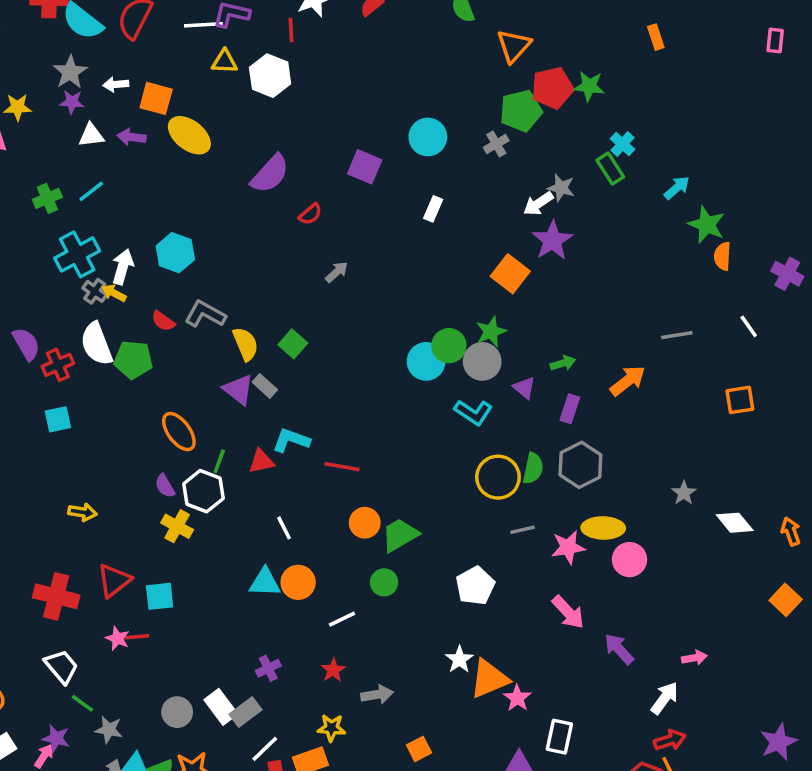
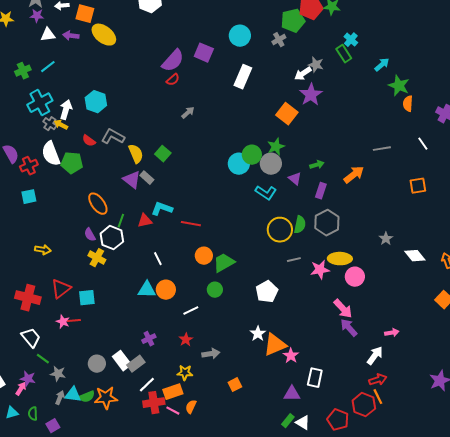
purple semicircle: (270, 174) -> (173, 61), moved
white rectangle: (433, 209) -> (243, 77), size x1.6
pink arrow: (568, 612) -> (343, 309), moved

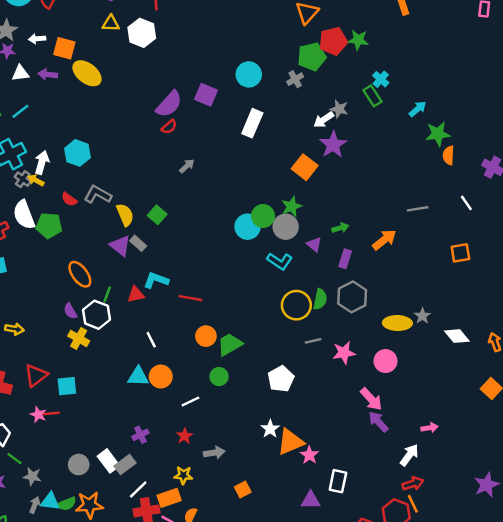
green star: (399, 86) -> (438, 134), turned -30
yellow ellipse: (340, 259) -> (397, 323), moved

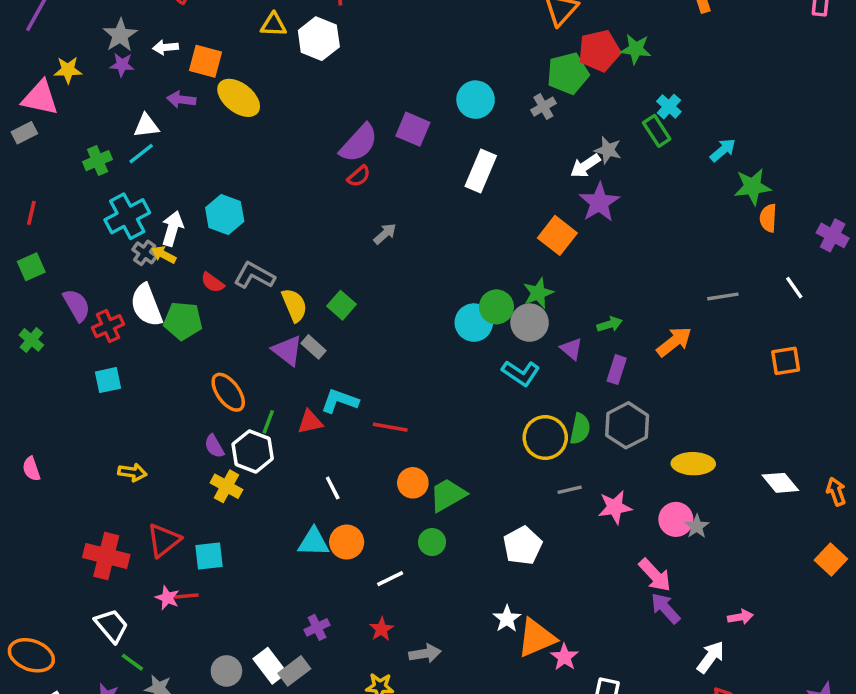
white triangle: (20, 73) -> (146, 126), moved
gray star: (422, 316) -> (697, 526), moved

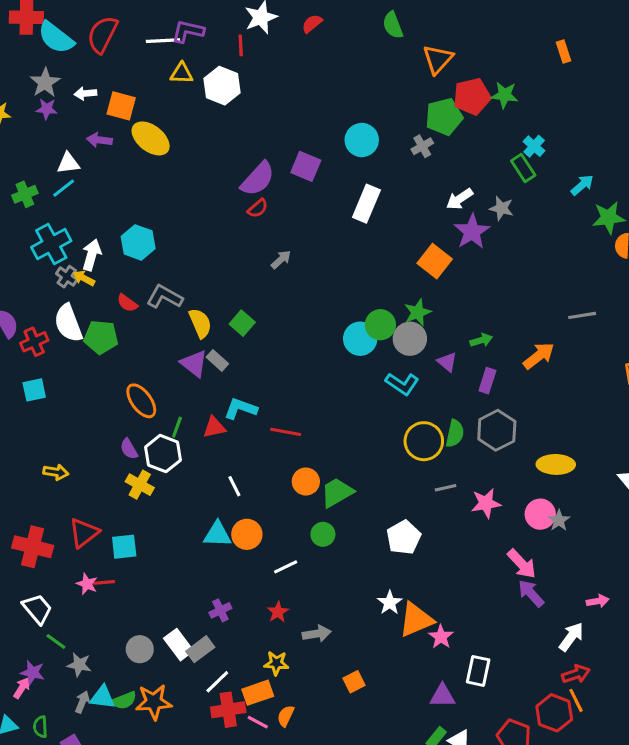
gray star: (608, 150) -> (501, 208), moved

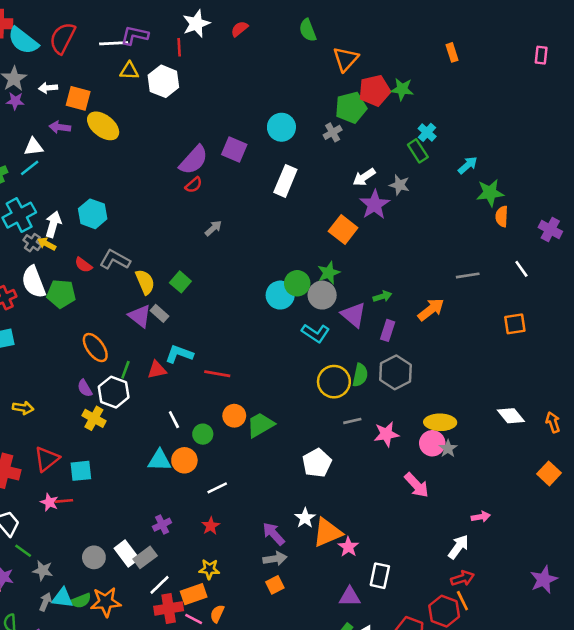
purple triangle: (447, 362) -> (354, 315), size x1.5
yellow ellipse: (556, 464) -> (440, 422), moved
green circle: (323, 534) -> (203, 434), moved
purple arrow: (531, 593) -> (274, 534), moved
gray arrow: (317, 634) -> (275, 559), moved

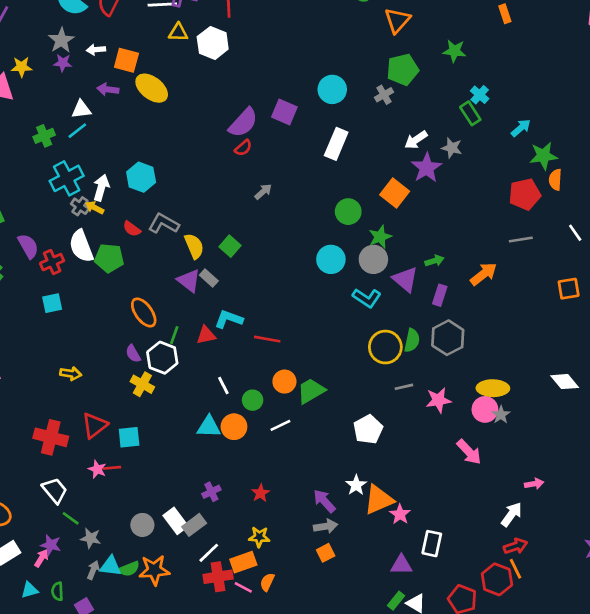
red pentagon: (375, 90) -> (525, 194), moved
green circle: (297, 283) -> (348, 212), moved
white line: (217, 488) -> (280, 425), moved

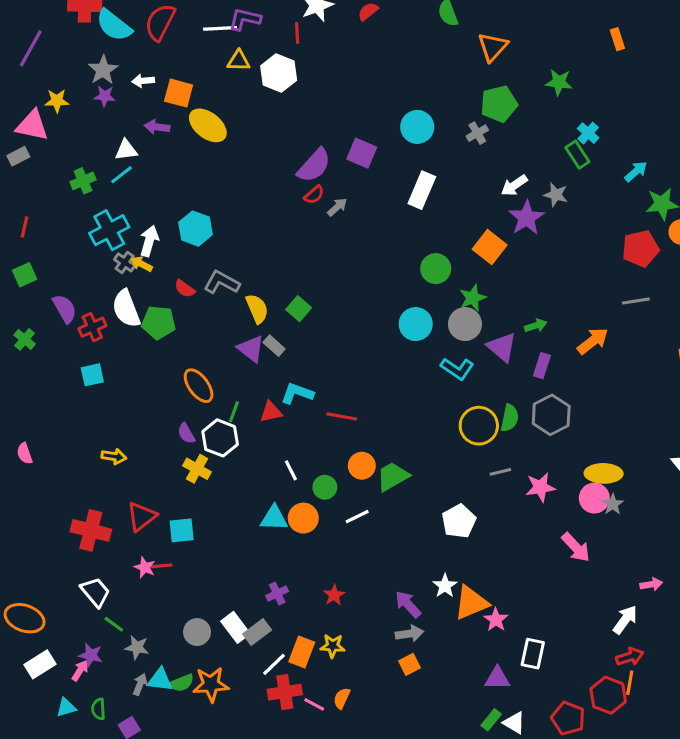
gray arrow: (263, 192) -> (337, 207), moved
orange rectangle: (243, 562) -> (302, 652), moved, turned -50
orange line: (515, 569) -> (630, 683), turned 36

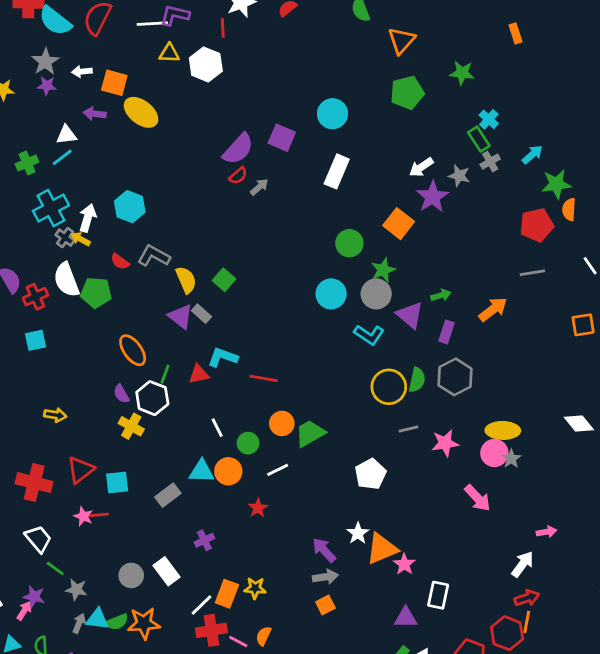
gray cross: (477, 133) -> (490, 162), moved
red star: (334, 595) -> (258, 508), moved
gray rectangle: (257, 632) -> (168, 495), moved

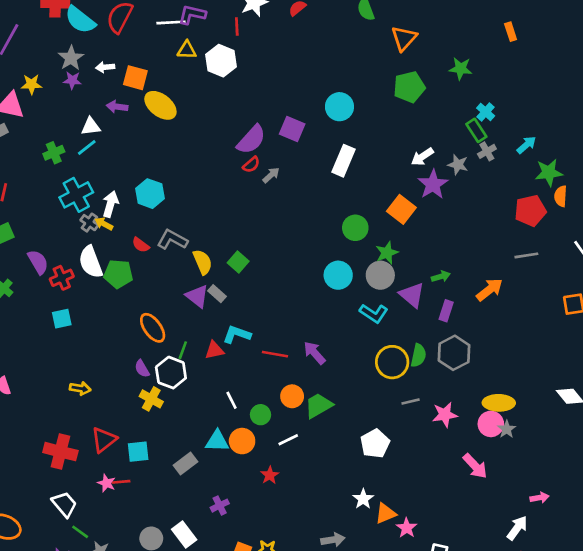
orange triangle: (382, 549) -> (386, 513), size x0.7
purple arrow: (324, 550) -> (314, 353), moved

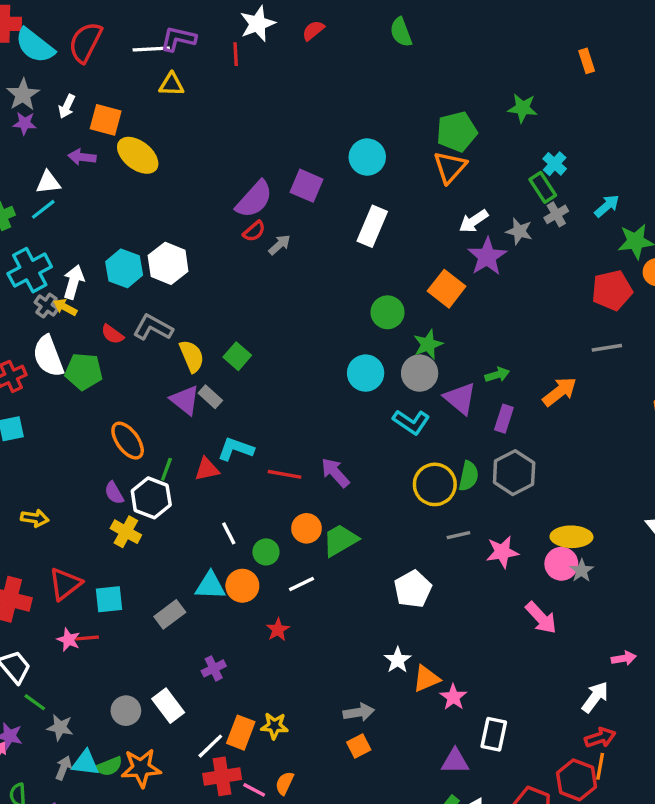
orange triangle: (404, 38) -> (450, 167), moved
white hexagon: (221, 61) -> (168, 263), moved
white arrow: (105, 67) -> (67, 106), turned -60

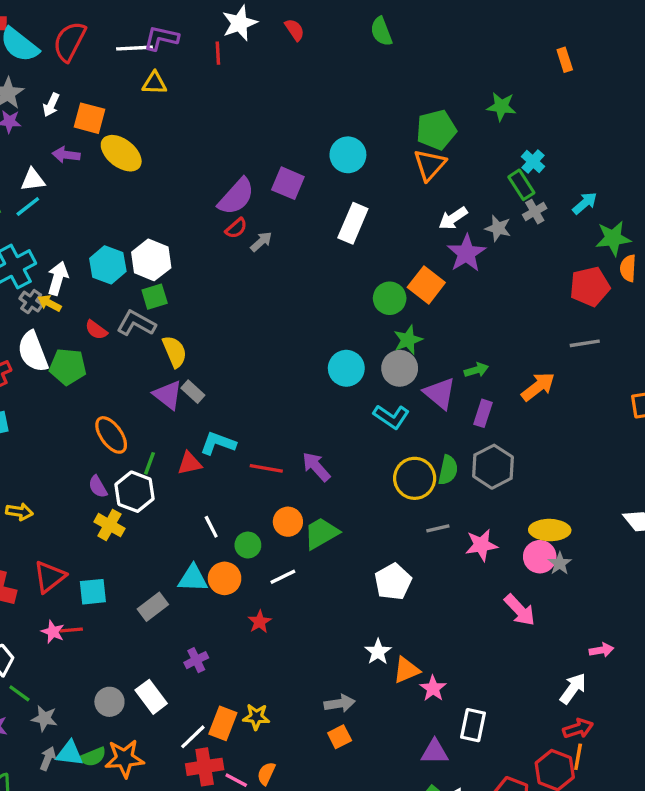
red semicircle: (313, 30) -> (295, 30), turned 95
green circle: (388, 312) -> (390, 298), moved
green square: (237, 356) -> (155, 297), moved, turned 32

